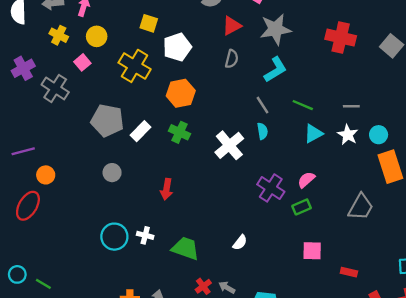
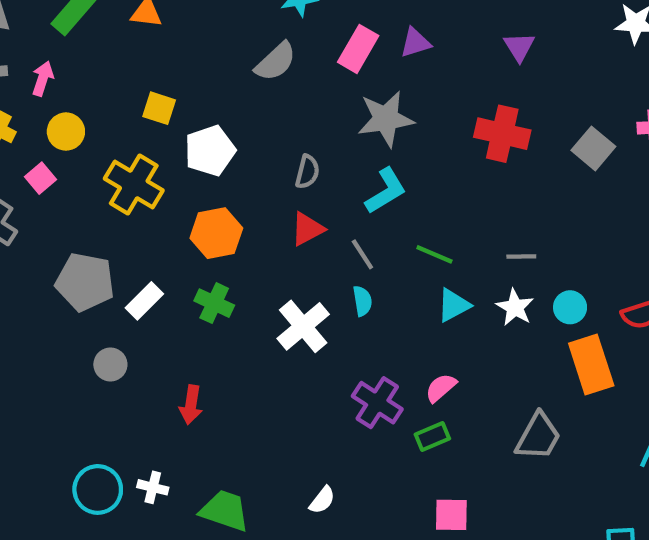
red triangle: (232, 26) -> (307, 229), moved
gray circle: (112, 173) -> (110, 365), moved

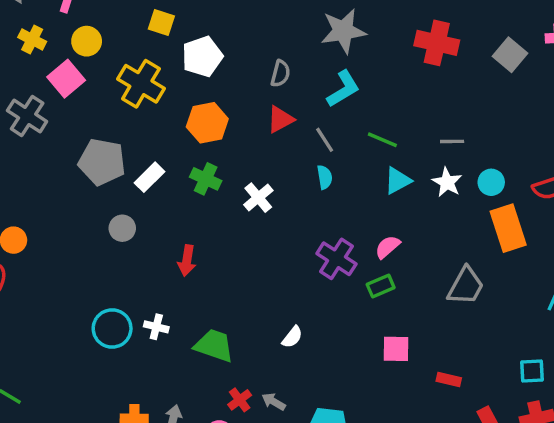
pink square: (41, 178) -> (66, 79), size x1.5
white cross: (303, 326) -> (258, 198), moved, size x0.7

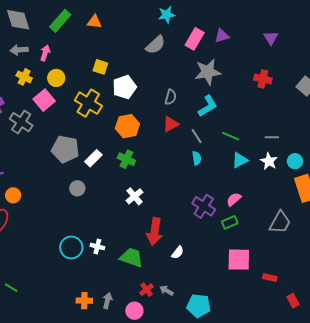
red cross: (437, 43) -> (263, 79), size x0.7
white cross: (258, 198) -> (134, 196), moved
red arrow: (187, 260) -> (155, 231), moved, size x1.5
pink square: (396, 349) -> (239, 260), size x1.4

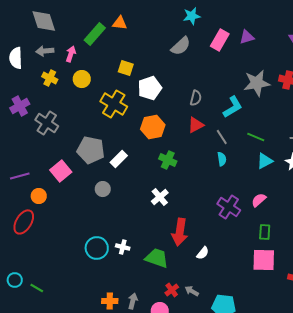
green rectangle: (60, 21) -> (95, 34), moved
gray star: (208, 72) -> (257, 83), moved
pink square: (44, 100) -> (61, 171), moved
green cross: (126, 159) -> (168, 160), moved
green rectangle: (230, 222) -> (265, 232), moved, turned -63

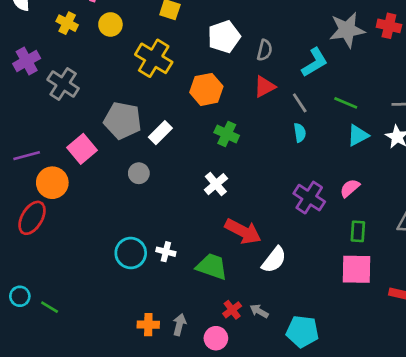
white pentagon: (150, 88) -> (224, 37), moved
orange circle: (39, 196) -> (52, 183), size x1.5
red arrow: (180, 232) -> (243, 231), turned -72
white semicircle: (203, 253) -> (274, 260), size x1.5

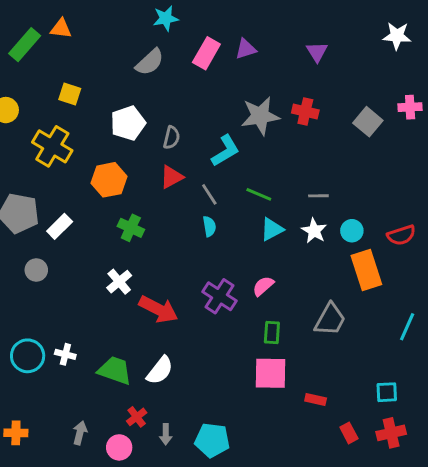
red arrow: (243, 231) -> (158, 309), moved
white semicircle: (274, 260) -> (160, 370), moved
gray arrow: (259, 311) -> (166, 434), moved, turned -120
orange cross: (148, 325) -> (16, 433), moved

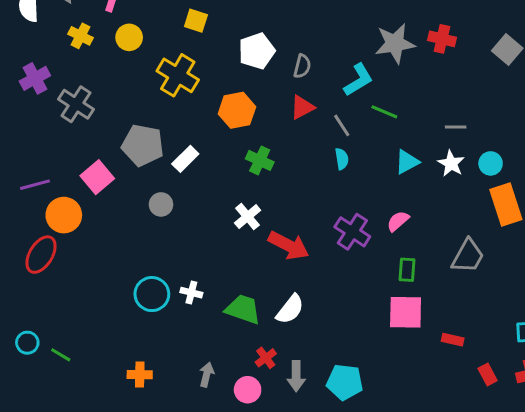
green line: (259, 194) -> (384, 112), moved
gray arrow: (166, 434) -> (296, 376), size x1.4

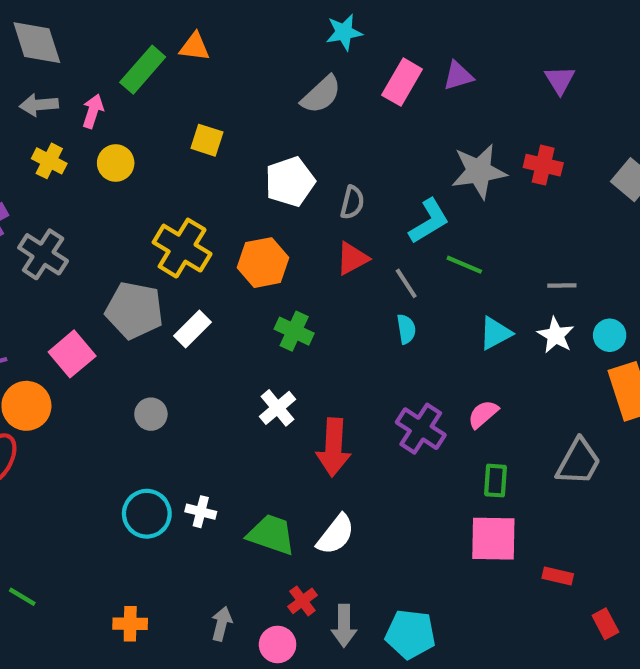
yellow cross: (178, 75) -> (182, 248), moved
gray circle: (161, 204) -> (151, 414), moved
red arrow: (289, 245) -> (334, 447), turned 66

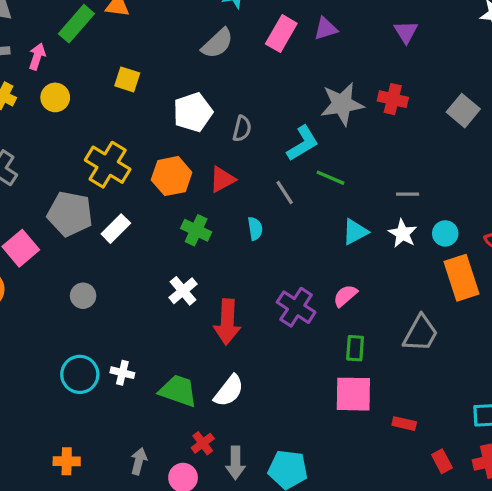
red triangle: (352, 258) -> (222, 179), moved
cyan semicircle: (406, 329) -> (255, 229), moved

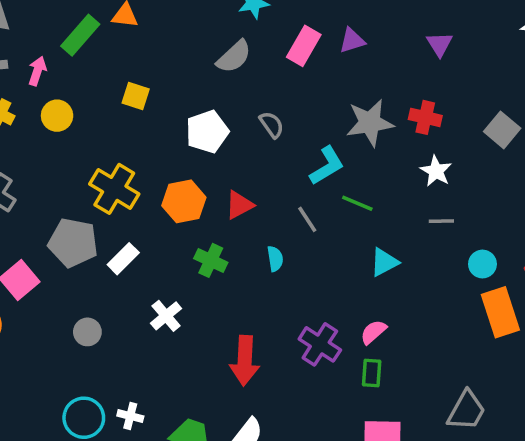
gray semicircle: (242, 129) -> (272, 125), moved, turned -50
white star: (403, 233) -> (436, 171), moved
white cross: (183, 291) -> (166, 316), moved
gray trapezoid: (421, 333) -> (466, 411), moved
green rectangle: (355, 348) -> (372, 373), moved

